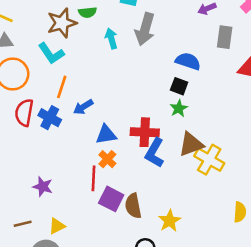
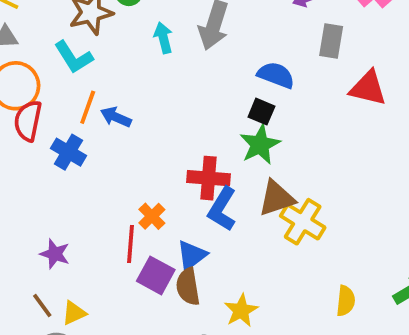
blue arrow: (83, 107) -> (116, 117), moved, turned 54
green star: (179, 108) -> (260, 145), size x1.5
red semicircle: (24, 113) -> (28, 121), moved
blue triangle: (106, 135) -> (192, 255), moved, turned -30
brown line: (23, 224) -> (42, 306), moved, turned 66

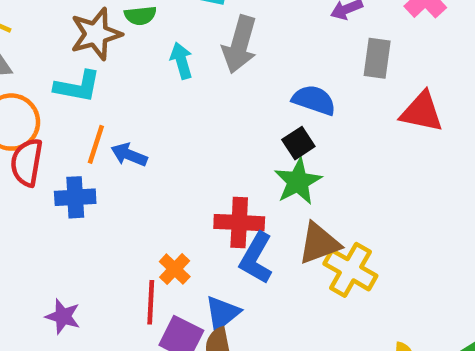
cyan L-shape: (73, 57) -> (78, 87), turned -45
black square: (261, 112) -> (298, 143), turned 36
blue cross: (69, 152) -> (75, 197), turned -32

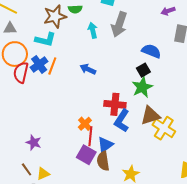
blue arrow: (129, 155) -> (88, 69), moved
blue cross: (75, 197) -> (39, 64), moved, turned -36
red line: (151, 302) -> (90, 136), moved

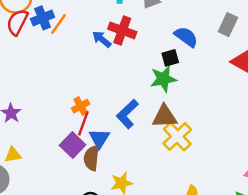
red cross: (115, 104) -> (122, 30), moved
blue triangle: (105, 145) -> (99, 138), turned -36

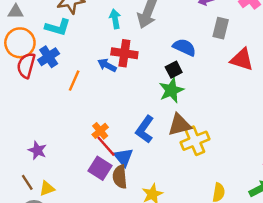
orange line: (59, 24) -> (74, 81), moved
red line: (83, 123) -> (106, 146), turned -50
yellow cross: (177, 136) -> (195, 141), turned 32

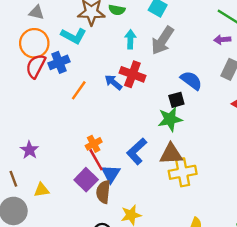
yellow triangle: (47, 188) -> (42, 190), moved

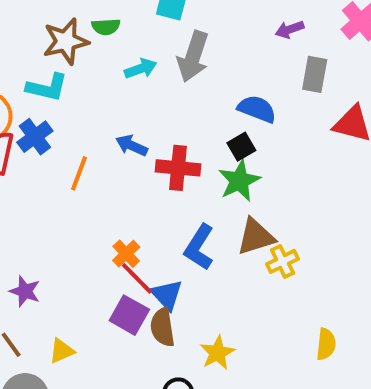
cyan arrow: (130, 39) -> (141, 69), turned 84
red cross: (132, 74) -> (178, 168), moved
yellow cross: (183, 172) -> (283, 261), size x0.7

